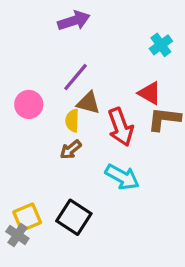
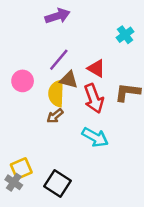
red triangle: (150, 93) -> (96, 68), moved
yellow semicircle: (72, 121) -> (56, 93), size x1.5
black square: (74, 217) -> (58, 184), moved

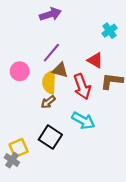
red triangle: (96, 68) -> (95, 60), moved
black square: (58, 184) -> (50, 137), moved

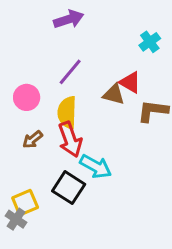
brown triangle: (60, 70) -> (114, 94), moved
red arrow: (82, 87) -> (70, 139), moved
brown arrow: (48, 102) -> (33, 139), moved
cyan arrow: (83, 121) -> (96, 167), moved

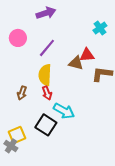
red triangle: (130, 82) -> (87, 55), turned -35
pink circle: (27, 97) -> (18, 38), moved
brown arrow: (33, 139) -> (22, 93), turned -32
red arrow: (70, 139) -> (47, 93), size x0.6

